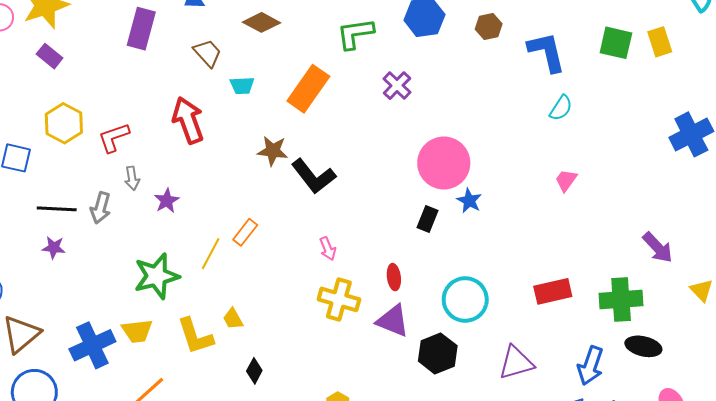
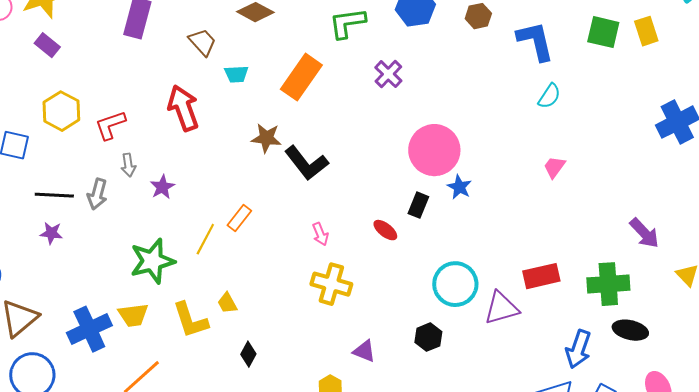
red ellipse: (394, 277) -> (385, 230), moved, turned -45
purple triangle: (393, 321) -> (364, 351), moved, size x0.7
black hexagon: (438, 353) -> (428, 337), size x0.7
purple triangle: (516, 363) -> (501, 308), moved

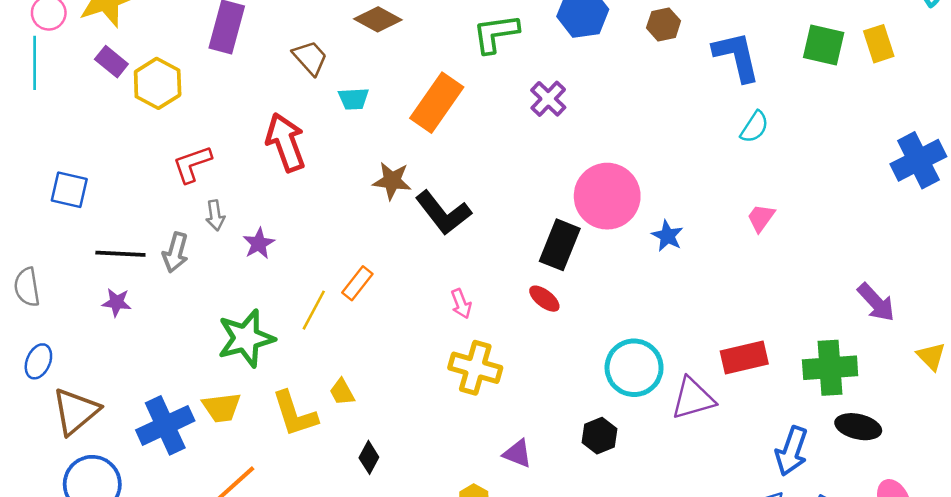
yellow hexagon: (61, 111) -> (158, 83), moved
blue star: (459, 187) -> (667, 236), moved
black rectangle: (418, 205) -> (560, 245), moved, size x1.5

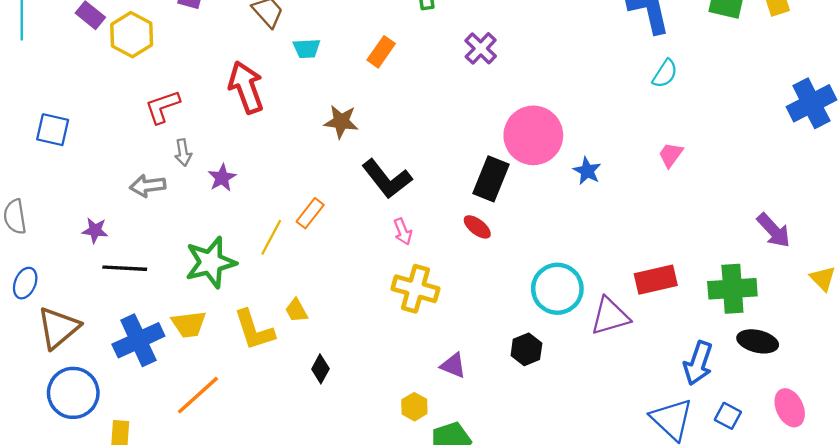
orange rectangle: (437, 103) -> (381, 52), size x0.6
black L-shape: (443, 213) -> (387, 179), moved
gray arrow: (175, 252) -> (148, 186), turned 68
black line: (120, 254) -> (125, 268), moved

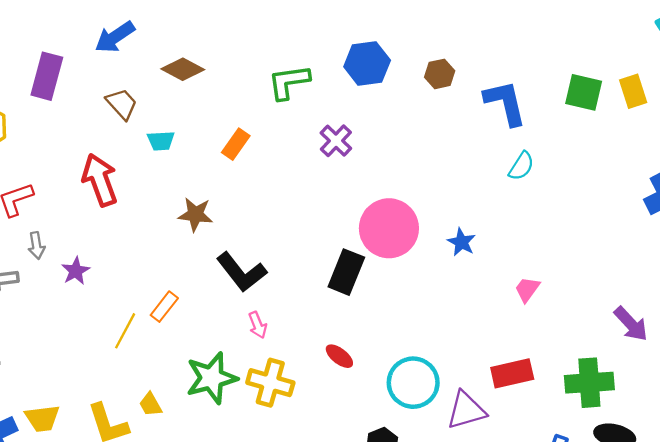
pink trapezoid: (671, 155) -> (527, 289), moved
blue star: (587, 171) -> (462, 242), moved
red ellipse: (477, 227) -> (339, 356), moved
green star: (211, 262) -> (212, 378), moved

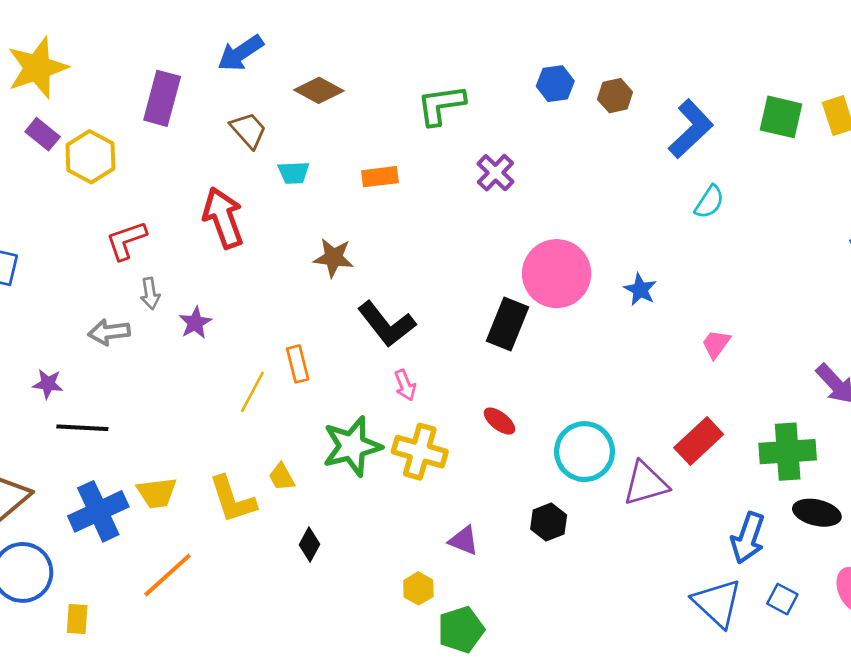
blue hexagon: (367, 64) -> (555, 84), moved, size x0.7
blue L-shape: (505, 103) -> (691, 129), turned 60
orange rectangle: (236, 144) -> (380, 177), turned 48
orange rectangle: (164, 307) -> (298, 364), turned -52
red rectangle: (512, 373) -> (699, 441), turned -30

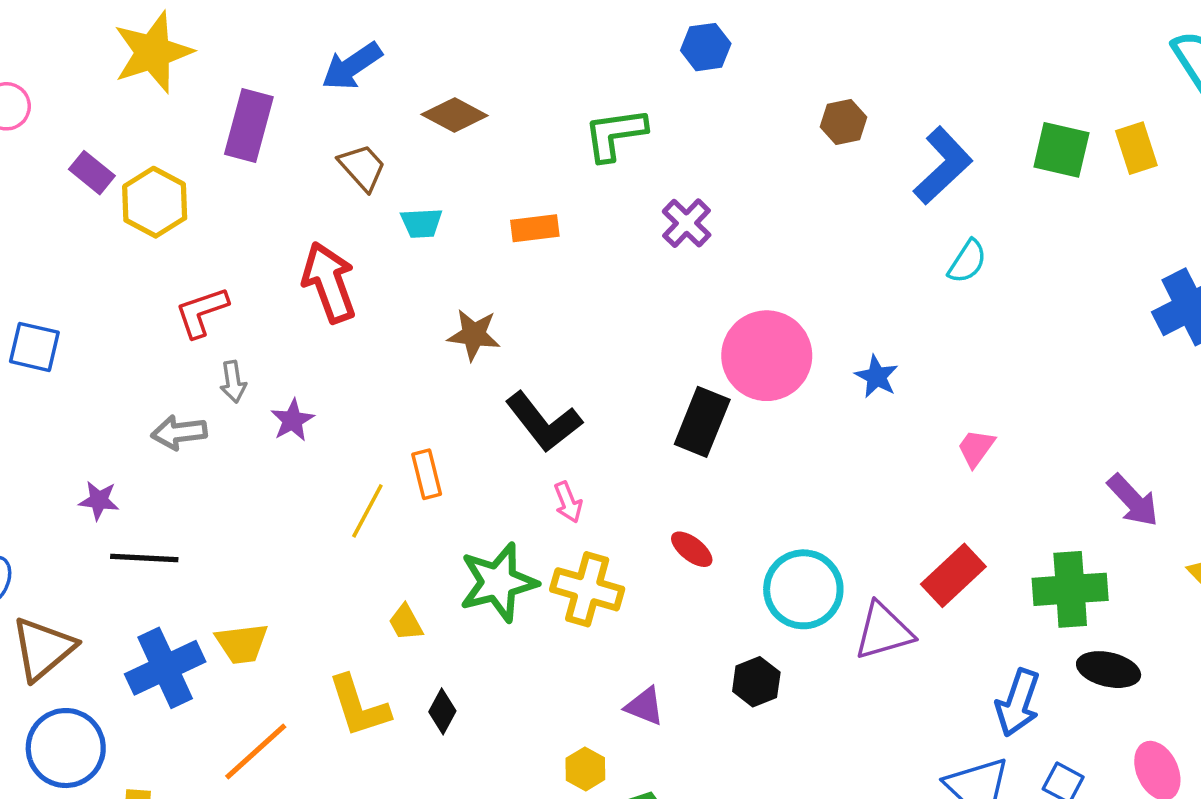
yellow star: (37, 68) -> (153, 52), moved
blue hexagon: (555, 84) -> (706, 47), moved
yellow L-shape: (232, 499) -> (359, 706), moved

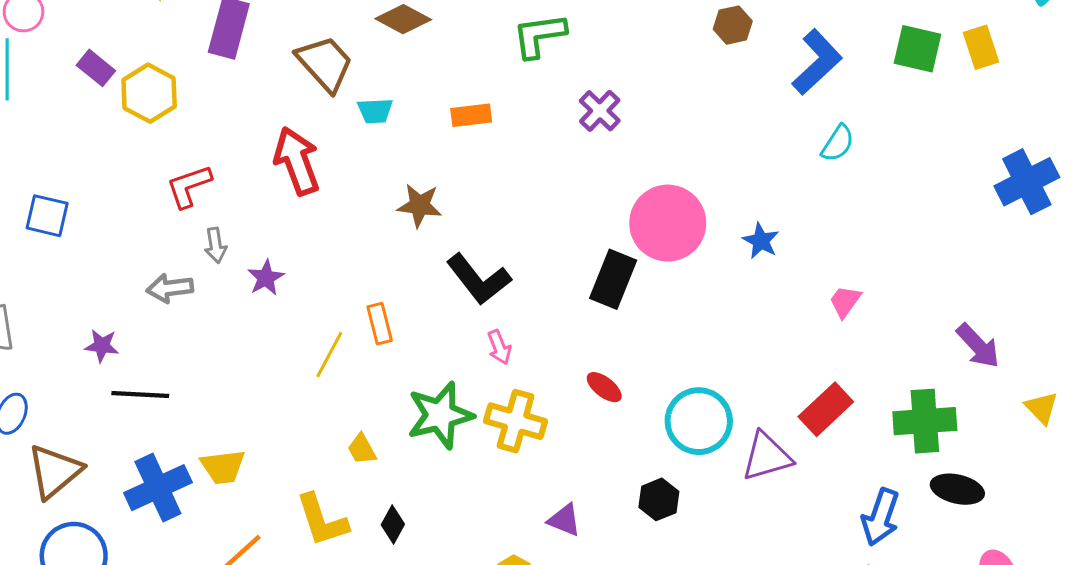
brown trapezoid: (362, 167) -> (325, 64), size x1.4

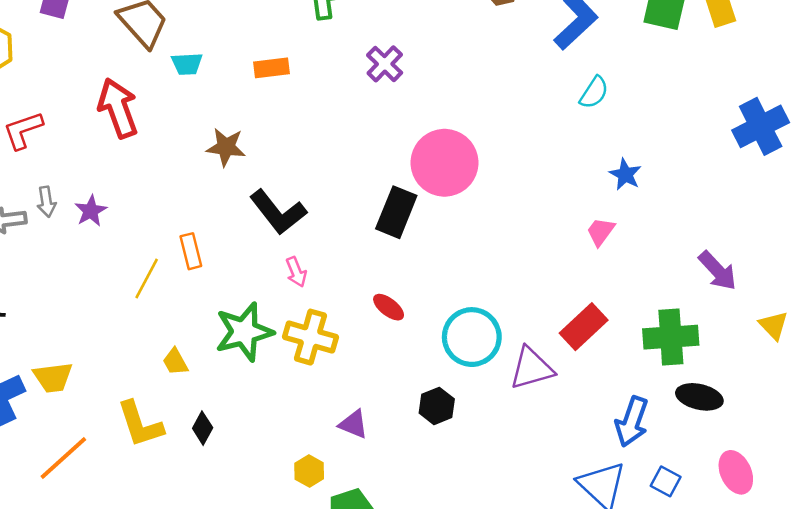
blue star: (761, 241) -> (625, 174), moved
gray arrow: (216, 245) -> (46, 202), moved

